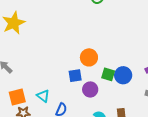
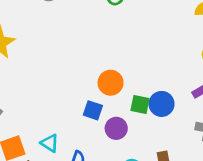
blue square: (75, 76) -> (93, 110), turned 32

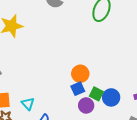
blue square: (93, 110) -> (78, 89), moved, turned 32
purple circle: (116, 128) -> (86, 105), moved

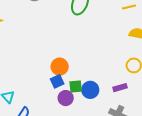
green square: (96, 94) -> (76, 86), turned -32

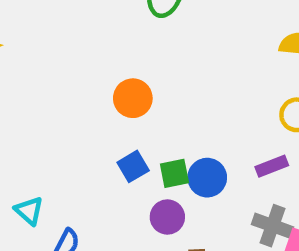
orange circle: (60, 67) -> (133, 98), moved
purple circle: (66, 98) -> (167, 217), moved

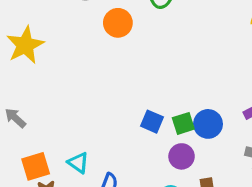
orange circle: (133, 98) -> (118, 23), moved
blue square: (133, 166) -> (152, 122), turned -30

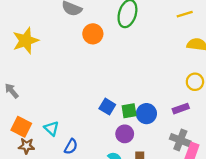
orange square: (36, 166) -> (21, 127), turned 36

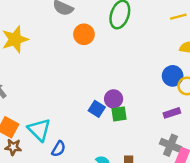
blue circle: (146, 114) -> (173, 76), moved
cyan triangle: (51, 128) -> (39, 130), size x1.5
purple circle: (125, 134) -> (114, 99), moved

